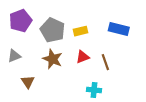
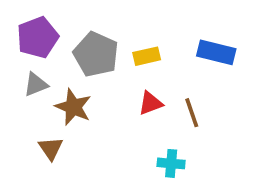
gray triangle: (14, 56) -> (36, 84), moved
brown star: (53, 59) -> (73, 107), moved

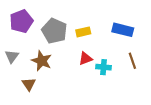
gray triangle: (36, 84) -> (12, 56), moved, turned -32
brown line: (192, 113) -> (132, 61), moved
cyan cross: (171, 163) -> (104, 67), moved

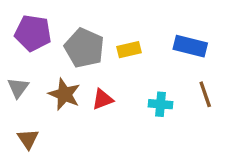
purple pentagon: (21, 21) -> (33, 33), turned 30
red triangle: (85, 59) -> (103, 99), moved
brown triangle: (29, 84) -> (28, 139), moved

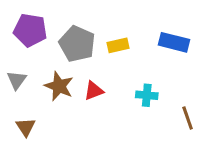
brown line: (205, 94) -> (188, 118), moved

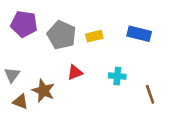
gray triangle: (17, 80) -> (12, 75), moved
brown star: (59, 86) -> (43, 91), moved
brown triangle: (26, 127) -> (20, 102), turned -35

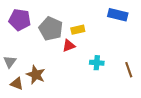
blue rectangle: (139, 34) -> (118, 15), moved
red triangle: (75, 72) -> (69, 46), moved
brown line: (150, 94) -> (129, 70), moved

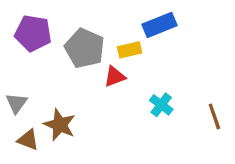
blue rectangle: (118, 15) -> (160, 25), moved, turned -36
cyan cross: (97, 63) -> (161, 105), turned 32

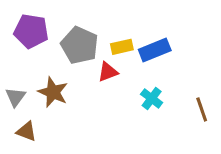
blue rectangle: (160, 25) -> (155, 50), moved
brown star: (60, 125) -> (53, 92), moved

